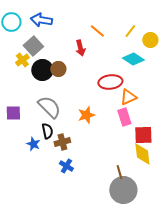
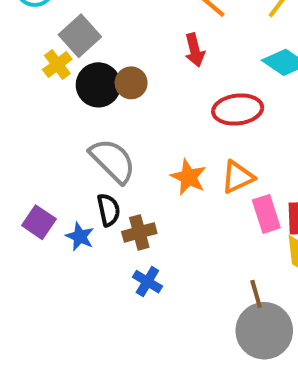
red arrow: (80, 48) -> (195, 50), moved
orange triangle: (128, 97) -> (238, 177), moved
purple square: (13, 113) -> (39, 222), moved, turned 35
orange star: (86, 115) -> (188, 177), turned -30
pink rectangle: (124, 117) -> (266, 214), moved

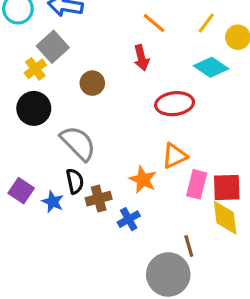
black circle: (98, 85) -> (34, 108), moved
orange star: (188, 177) -> (143, 180), moved
pink rectangle: (266, 214) -> (197, 184), turned 32
blue cross: (147, 282) -> (129, 219), moved, turned 30
gray circle: (264, 331) -> (168, 274), moved

